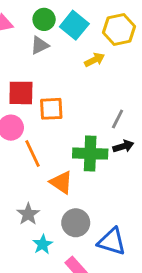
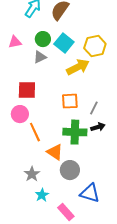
yellow arrow: (94, 60) -> (78, 67), size x1.6
orange square: (51, 109) -> (70, 101), moved
gray circle: (76, 223) -> (70, 170), moved

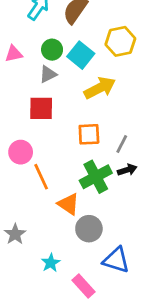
yellow hexagon: (95, 46) -> (120, 41), moved
red square: (27, 90) -> (41, 108), moved
green cross: (75, 132) -> (96, 177), turned -30
gray star: (32, 174) -> (15, 234), moved

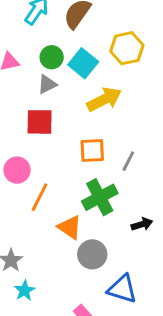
black arrow: (127, 170) -> (142, 224), moved
orange line: (41, 177) -> (40, 197), turned 52
cyan star: (51, 263) -> (25, 290), moved

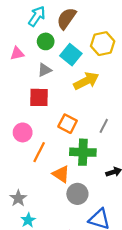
green circle: (52, 57) -> (46, 41), moved
orange square: (92, 151) -> (68, 124), moved, turned 30
green cross: (100, 197) -> (83, 152), turned 30

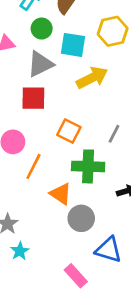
cyan square: (71, 55) -> (73, 45), turned -30
gray triangle: (45, 70) -> (40, 64), size x1.5

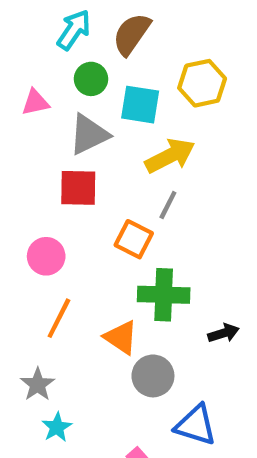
gray line: (114, 134) -> (168, 205), moved
orange line: (33, 166) -> (59, 318), moved

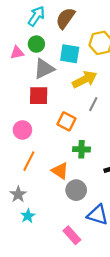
green circle: (91, 79) -> (36, 44), moved
gray line: (168, 205) -> (93, 104), moved
green cross: (164, 295) -> (82, 149), size x0.7

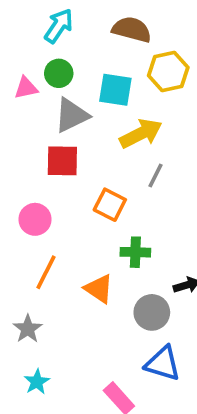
brown semicircle: (65, 18) -> (132, 30), moved, turned 70
gray circle: (76, 190) -> (152, 312), moved
cyan star: (28, 216) -> (37, 382), moved

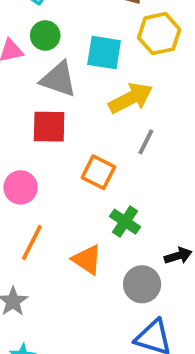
gray triangle: (72, 115) -> (59, 79), turned 45
green cross: (135, 252) -> (125, 222), turned 32

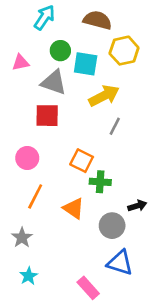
green circle: (45, 35) -> (60, 51), moved
orange square: (98, 172) -> (82, 161), moved
green cross: (125, 222) -> (100, 182), turned -30

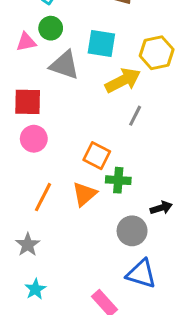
green circle: (60, 51) -> (51, 28), moved
yellow hexagon: (124, 51) -> (157, 53), moved
red square: (47, 116) -> (28, 102), moved
pink circle: (27, 158) -> (34, 139), moved
orange triangle: (74, 208) -> (84, 194), moved, turned 45

